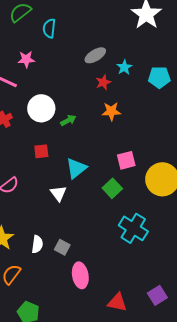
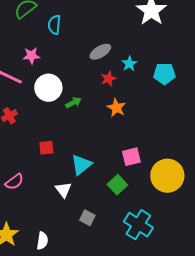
white circle: (41, 108) -> (48, 88), moved
orange star: (111, 111) -> (116, 108), turned 30
green arrow: (68, 120) -> (73, 103), moved
gray square: (62, 247) -> (87, 218), moved

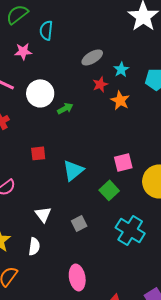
pink star: (31, 56) -> (23, 51), moved
orange star: (116, 108) -> (120, 100), moved
white triangle: (63, 190) -> (43, 214), moved
gray square: (87, 218) -> (79, 223), turned 35

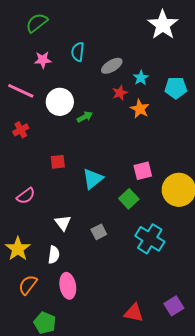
cyan semicircle: (46, 30) -> (78, 52), moved
pink ellipse: (77, 277) -> (68, 286), moved

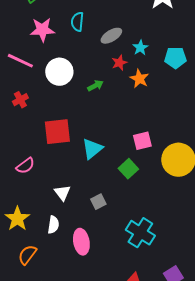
pink star: (43, 60) -> (42, 30), size x1.4
green arrow: (85, 117) -> (95, 86), moved
red square: (58, 162) -> (57, 132), size x1.8
cyan cross: (150, 239) -> (140, 233), moved
pink ellipse: (68, 286) -> (81, 242), moved

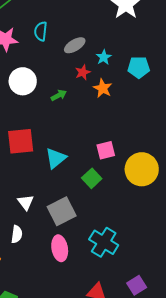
gray square: (98, 202) -> (62, 211), size x1.8
pink ellipse: (81, 242) -> (60, 248), moved

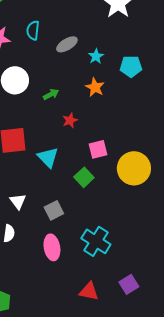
red star: (83, 72) -> (70, 120), moved
cyan triangle: (56, 158) -> (48, 157), turned -35
gray square: (62, 211) -> (54, 210), size x0.7

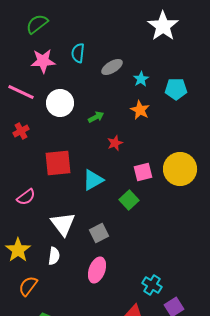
cyan triangle: (48, 157) -> (93, 180), turned 45
yellow circle: (134, 168) -> (180, 169), moved
white triangle: (18, 201) -> (63, 224), size x1.5
cyan cross: (96, 241) -> (152, 285), moved, size x0.7
pink ellipse: (52, 247) -> (97, 270), turned 30

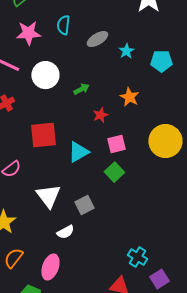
orange star: (140, 110) -> (129, 97), moved
pink square: (143, 172) -> (116, 144), moved
white semicircle: (54, 256) -> (65, 232), moved, turned 54
pink ellipse: (97, 270) -> (50, 267), moved

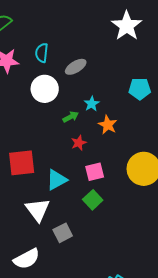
cyan star: (126, 51) -> (92, 104), moved
white circle: (45, 75) -> (45, 89), moved
green arrow: (81, 89) -> (71, 117), moved
white triangle: (48, 196) -> (38, 210), moved
white semicircle: (65, 232) -> (27, 259), moved, size x1.5

